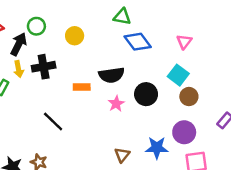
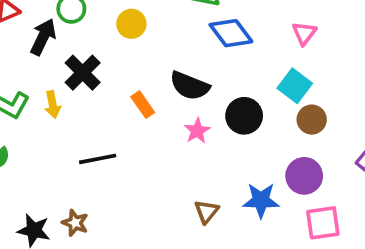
black cross: (44, 67) -> (83, 73), turned -35
yellow arrow: (19, 69) -> (53, 105), moved
black semicircle: (111, 75) -> (190, 86), turned 30
orange rectangle: (82, 87) -> (143, 105), turned 56
black line: (53, 122) -> (98, 159), turned -55

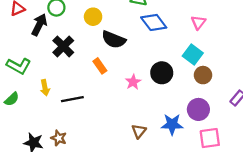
black semicircle: (190, 86) -> (114, 40), moved
yellow arrow: (53, 105) -> (45, 88), moved

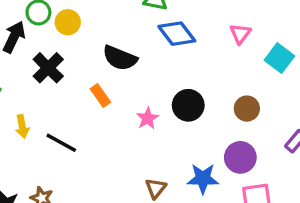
yellow circle: (93, 17) -> (68, 22), moved
cyan square: (193, 54) -> (279, 58), moved
black line: (72, 99) -> (61, 143), turned 40

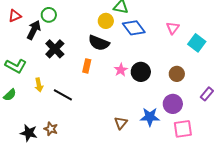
yellow circle: (68, 22) -> (106, 21), moved
orange rectangle: (100, 96) -> (87, 66), turned 48
pink star: (148, 118) -> (121, 70), moved

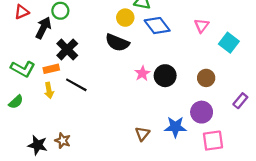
orange rectangle: (87, 66) -> (51, 69), moved, turned 64
black line: (63, 95) -> (76, 85), moved

